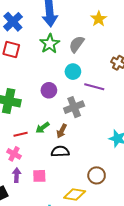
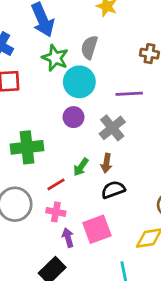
cyan circle: (73, 72) -> (79, 82), moved, size x1.5
pink square: (39, 176) -> (97, 229), size x1.5

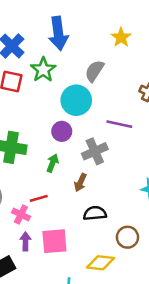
green star: (55, 58) -> (43, 70), moved
green arrow: (81, 167) -> (52, 163), moved, turned 150
red line: (56, 184) -> (39, 198), moved
black semicircle: (113, 190) -> (95, 213), moved

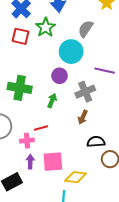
brown arrow: (80, 182) -> (83, 117), moved
black semicircle: (95, 213) -> (96, 142), moved
pink cross: (21, 215) -> (27, 141), turned -32
yellow diamond: (101, 263) -> (76, 177), moved

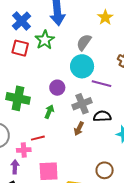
cyan circle: (71, 52) -> (82, 66), moved
black semicircle: (96, 142) -> (102, 116), moved
purple arrow: (30, 162) -> (15, 167), moved

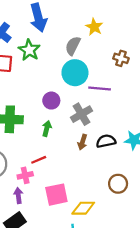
yellow star: (105, 17) -> (94, 27), moved
black semicircle: (102, 116) -> (106, 141), moved

